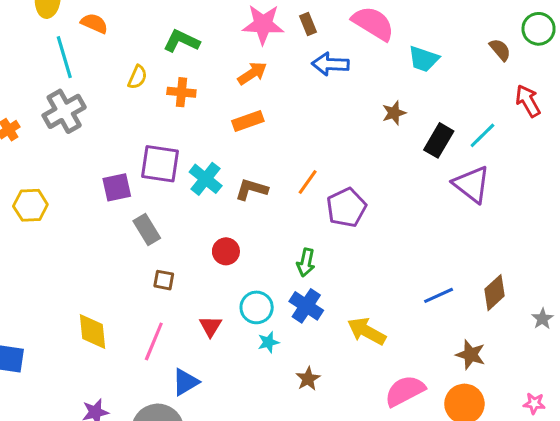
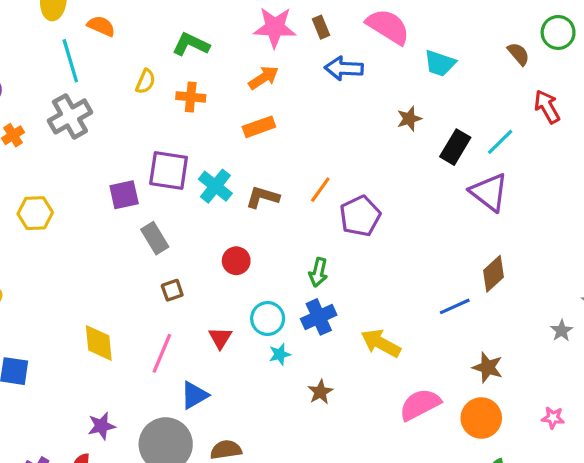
brown square: (164, 280) -> (172, 290), turned -30
brown diamond: (495, 293) -> (494, 274), moved
blue cross: (306, 306) -> (319, 317), turned 32

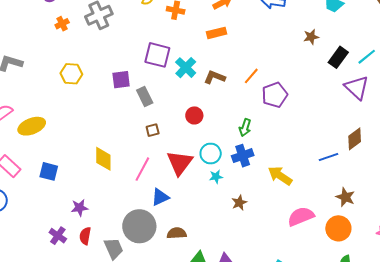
purple square: (124, 195) -> (121, 80), moved
red triangle: (220, 338) -> (180, 163), size x1.8
purple star: (102, 426) -> (79, 208), moved

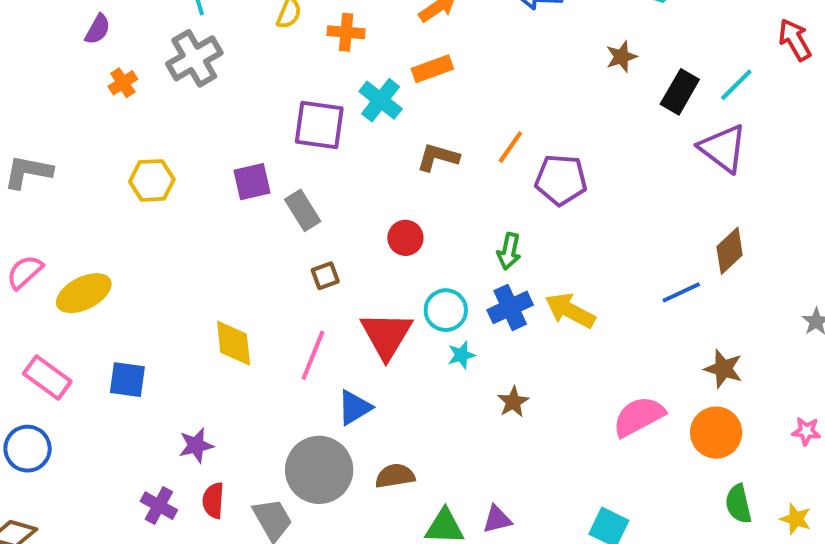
cyan cross: (186, 68) -> (381, 100), moved
purple pentagon: (275, 95) -> (561, 180), turned 30
yellow arrow: (280, 176) -> (570, 311), moved

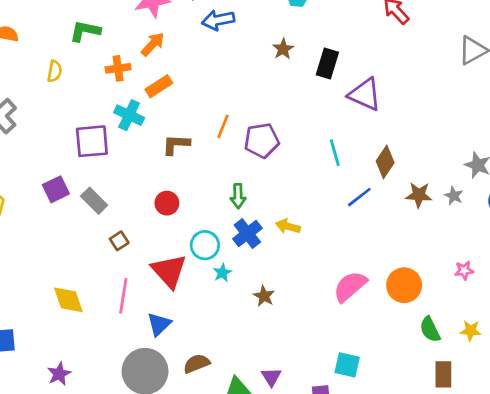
orange cross: (346, 32) -> (118, 68), moved
cyan line: (736, 85) -> (335, 153), moved, turned -48
yellow arrow: (570, 311) -> (288, 226), size x0.7
brown star: (723, 369) -> (419, 195), moved
purple triangle: (497, 519) -> (271, 377), turned -35

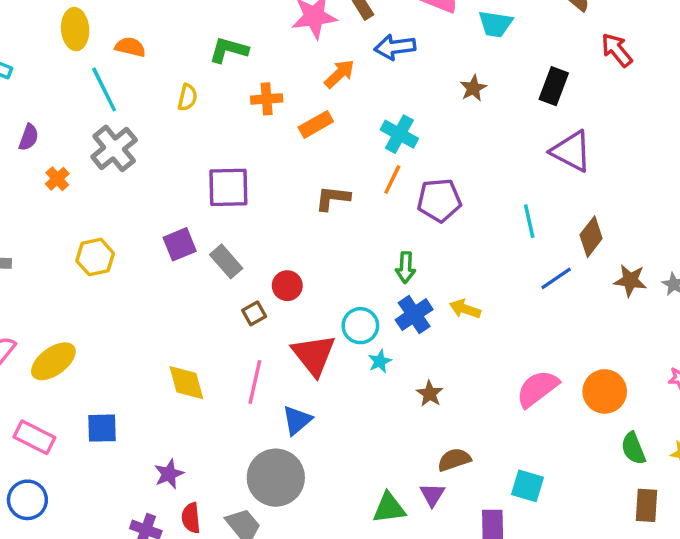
orange arrow: (153, 44) -> (339, 74), moved
black rectangle: (327, 63) -> (554, 86), moved
cyan cross: (129, 115) -> (399, 134), moved
red circle: (167, 203) -> (287, 286), moved
brown semicircle: (197, 364) -> (454, 460), moved

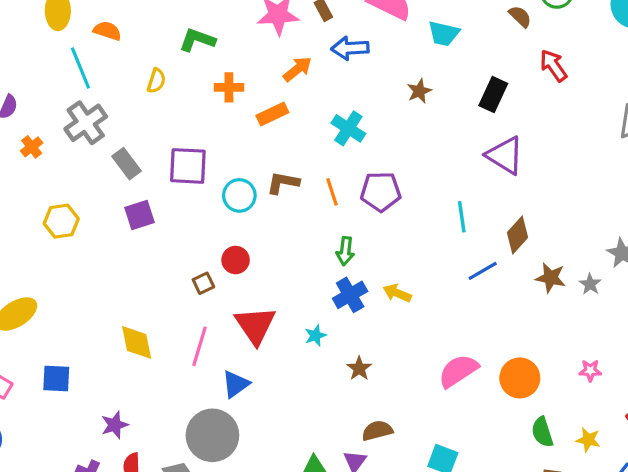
orange line: (392, 180) -> (332, 192), moved, turned -48
gray rectangle: (226, 261) -> (127, 164), moved
cyan circle: (360, 326) -> (239, 195), moved

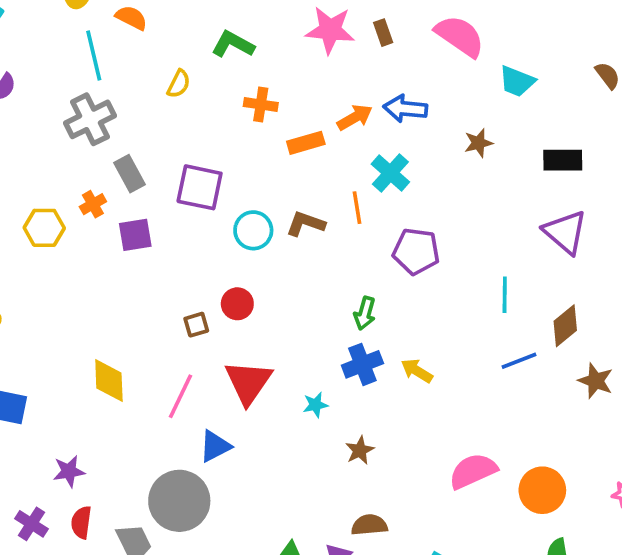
blue arrow: (350, 48) -> (405, 109), moved
orange arrow: (297, 69) -> (355, 117), moved
black rectangle: (493, 95) -> (563, 160), turned 56
orange cross: (32, 147) -> (93, 204), moved
orange line: (332, 192) -> (357, 208), moved

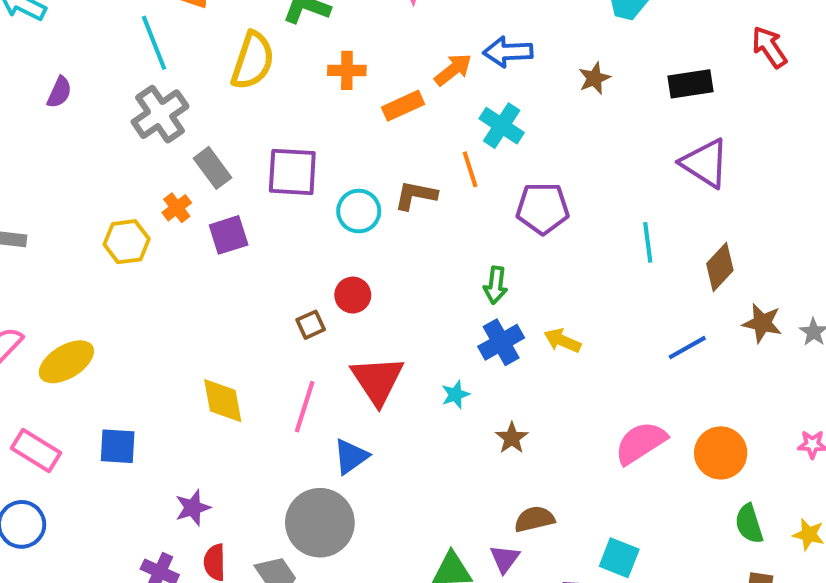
yellow semicircle: (179, 84) -> (253, 61), size x1.8
blue line: (519, 361) -> (687, 348), moved

